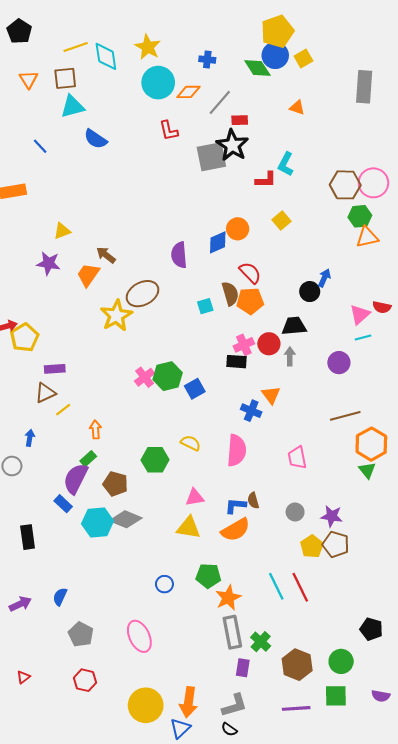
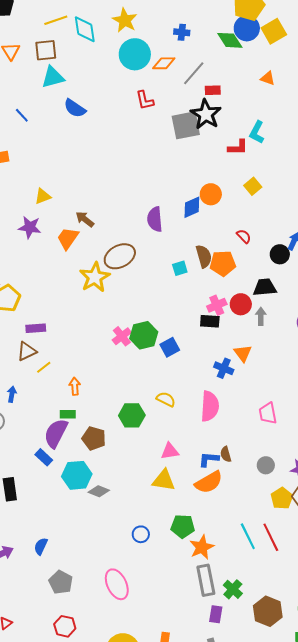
yellow square: (303, 59) -> (274, 31), size x1.4
red semicircle: (250, 273) -> (244, 236), moved, size x0.7
green rectangle: (88, 459) -> (68, 414), turned 42
gray diamond: (126, 519) -> (99, 491), moved, size x0.7

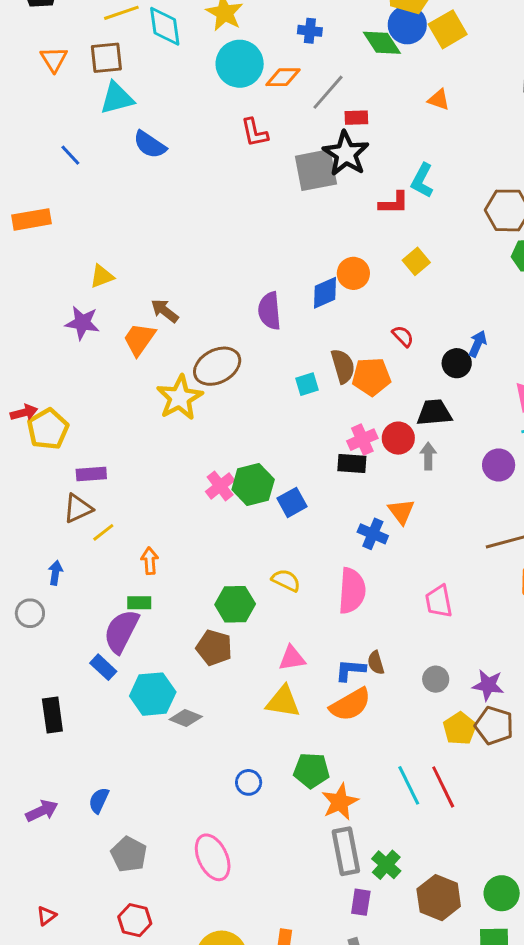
brown pentagon: (94, 438) -> (214, 648), moved

